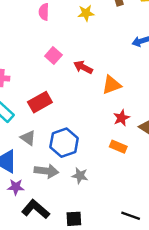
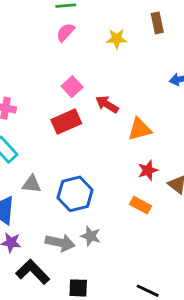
pink semicircle: (44, 12) -> (65, 32), turned 35
red rectangle: (40, 102) -> (66, 122), moved
gray triangle: (28, 138) -> (32, 184), turned -35
gray arrow: (46, 171) -> (60, 243), moved

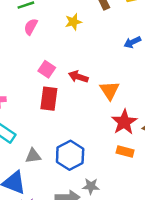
red rectangle: (66, 122) -> (49, 99), turned -45
orange triangle: (140, 129) -> (110, 90), turned -35
red star: (148, 170) -> (124, 122), size x1.5

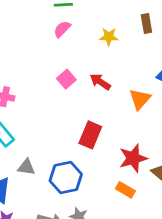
red arrow: (78, 77) -> (100, 82), moved
orange triangle: (110, 90) -> (140, 99), moved
red rectangle: (49, 99) -> (90, 135), moved

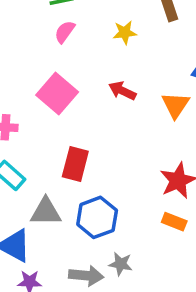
pink square: (66, 79) -> (57, 94), moved, size x1.6
red rectangle: (90, 135) -> (75, 164), moved
gray triangle: (26, 167) -> (46, 212), size x1.4

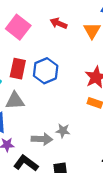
red rectangle: (75, 164) -> (18, 69), moved
blue hexagon: (97, 217) -> (46, 71), moved

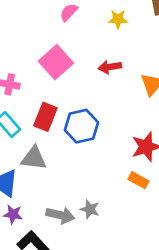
red arrow: (59, 23) -> (110, 67), turned -42

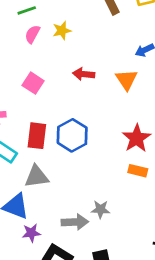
yellow star: (118, 19) -> (62, 31), moved
pink square: (56, 62) -> (33, 83), size x0.7
red arrow: (110, 67) -> (84, 74), turned 30

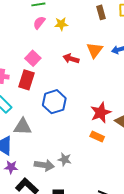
orange triangle: (126, 80) -> (95, 50), moved
red rectangle: (37, 136) -> (27, 80), moved

